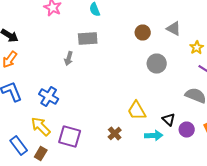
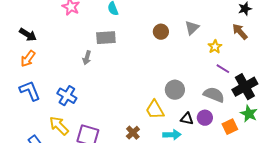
gray triangle: (174, 28) -> (192, 28), turned 49
gray circle: (157, 64) -> (175, 90), moved
black triangle: (169, 120) -> (187, 119), turned -32
purple circle: (187, 130) -> (205, 118), moved

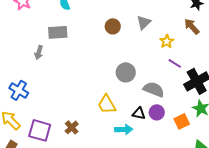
gray circle: (175, 90) -> (126, 72), moved
gray semicircle: (214, 95) -> (154, 89), moved
brown cross: (133, 133) -> (72, 127), moved

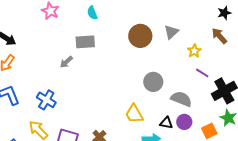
brown circle: (113, 26) -> (140, 36), size x1.5
gray arrow: (39, 52) -> (66, 62), turned 32

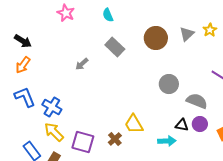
gray rectangle: (85, 42) -> (115, 47), moved, turned 48
yellow star: (194, 51) -> (210, 30), moved
blue cross: (46, 100) -> (52, 107), moved
yellow trapezoid: (134, 114) -> (134, 124), moved

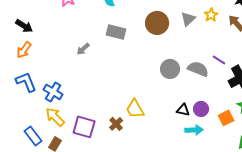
gray rectangle: (115, 47) -> (116, 32), turned -30
gray semicircle: (197, 101) -> (198, 69), moved
cyan arrow: (167, 141) -> (194, 130), moved

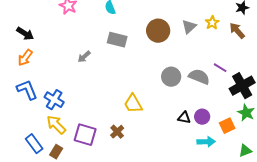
yellow trapezoid: (135, 109) -> (133, 104), moved
cyan arrow: (194, 130) -> (206, 142), moved

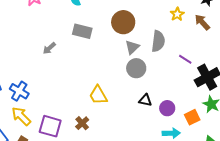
gray triangle: (189, 27) -> (132, 47), moved
gray semicircle: (199, 77) -> (158, 41), moved, turned 75
black triangle: (184, 118) -> (145, 100), moved

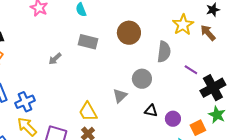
yellow star: (177, 14) -> (183, 25), size x1.5
gray triangle: (132, 47) -> (120, 96), moved
blue cross: (19, 91) -> (25, 102), turned 36
yellow trapezoid: (98, 95) -> (88, 112), moved

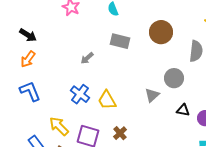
blue cross: (25, 102) -> (80, 94), moved, turned -30
yellow trapezoid: (88, 112) -> (107, 100), moved

